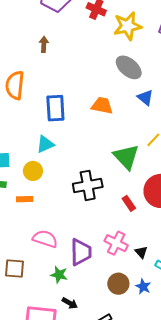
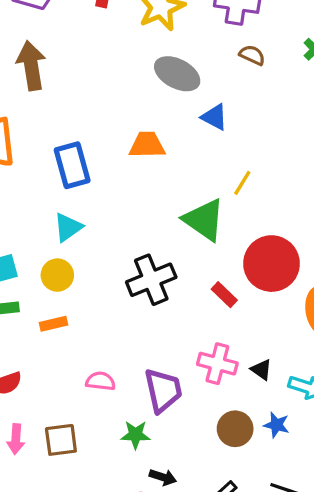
brown arrow: (44, 44) -> (31, 66), size x1.8
pink semicircle: (45, 239) -> (101, 381), size x0.7

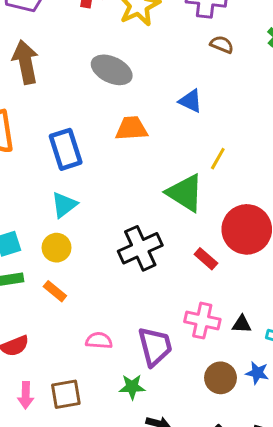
gray ellipse: (177, 74) -> (112, 70), moved
orange rectangle: (54, 324) -> (55, 291), turned 55
black triangle: (261, 370) -> (242, 324), turned -30

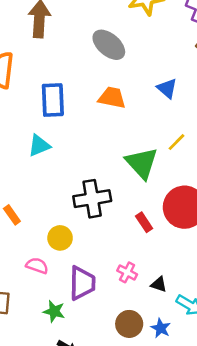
yellow circle: (57, 248) -> (60, 238), moved
pink cross: (202, 321) -> (127, 272), size x0.7

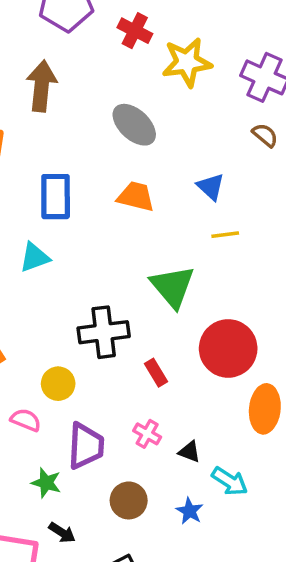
yellow line: (176, 142) -> (225, 235), moved, turned 36
red rectangle: (144, 222) -> (156, 373), moved
brown circle: (129, 324) -> (129, 500), moved

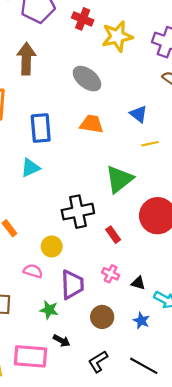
green triangle: (173, 287) -> (119, 179), turned 36

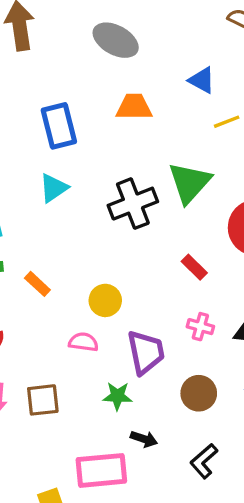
black cross: (78, 212) -> (133, 204), moved

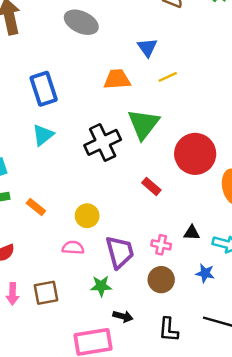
blue triangle: (202, 80) -> (147, 47), turned 30
orange trapezoid: (134, 107) -> (117, 79), moved
pink cross: (200, 327) -> (161, 245), moved
black L-shape: (204, 461) -> (168, 330), turned -40

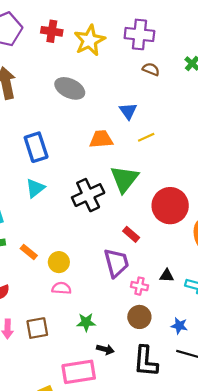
yellow circle: (87, 216) -> (59, 262), moved
purple trapezoid: (120, 252) -> (116, 263), moved
blue star: (205, 273) -> (179, 326), moved
black L-shape: (168, 330) -> (146, 361), size x1.4

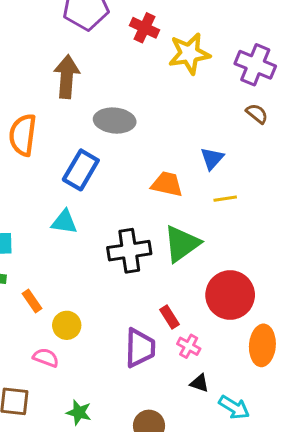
gray ellipse: (70, 88) -> (115, 121), moved, turned -36
blue rectangle: (36, 147) -> (81, 170), turned 32
cyan triangle: (35, 188) -> (64, 222), turned 30
pink cross: (139, 286) -> (189, 346), moved
pink semicircle: (61, 288) -> (46, 358), moved

